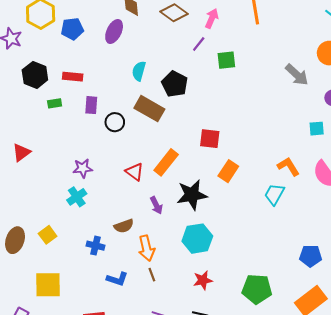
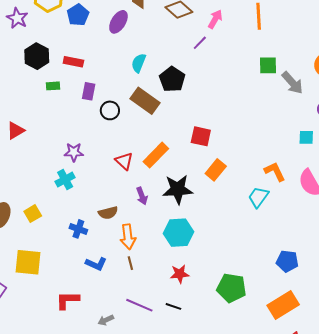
blue pentagon: (72, 29) -> (78, 15), turned -30
green square: (226, 60) -> (268, 65), moved

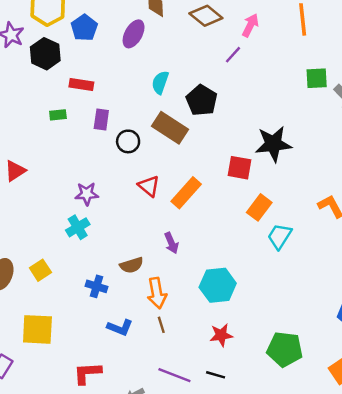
black hexagon: (37, 56) -> (45, 54), moved
red triangle: (124, 161) -> (149, 186), moved
black star: (178, 189) -> (273, 144), moved
cyan trapezoid: (258, 197) -> (280, 236), moved

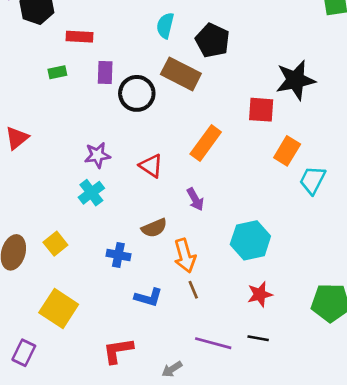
black circle: (128, 141) -> (137, 93), size x1.4
red triangle: (149, 186) -> (151, 166), moved
yellow square: (37, 329) -> (59, 309), turned 36

